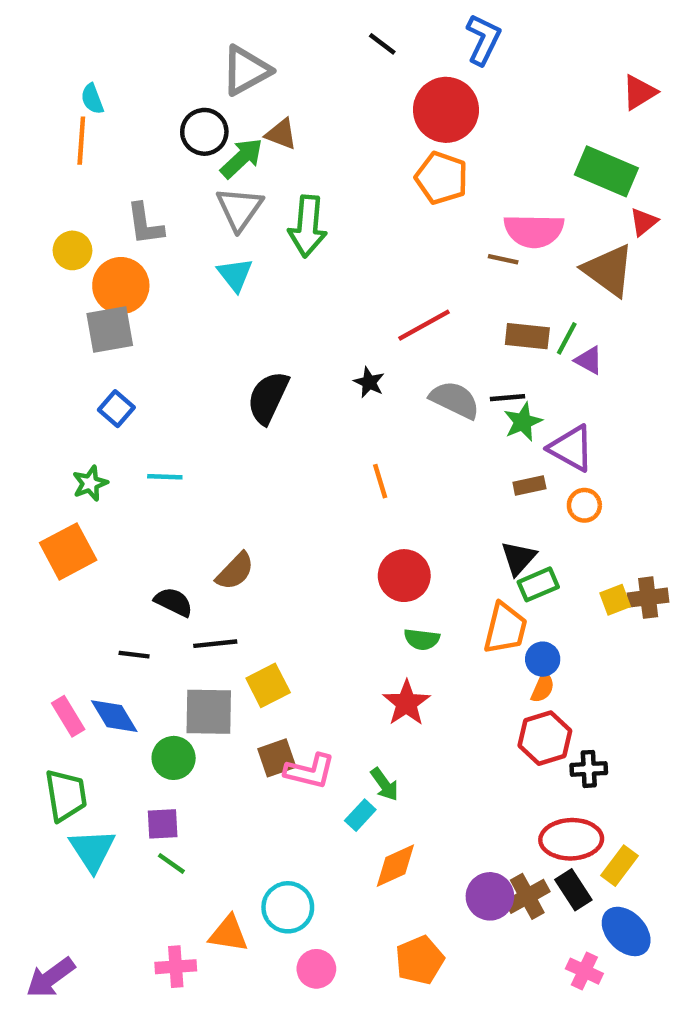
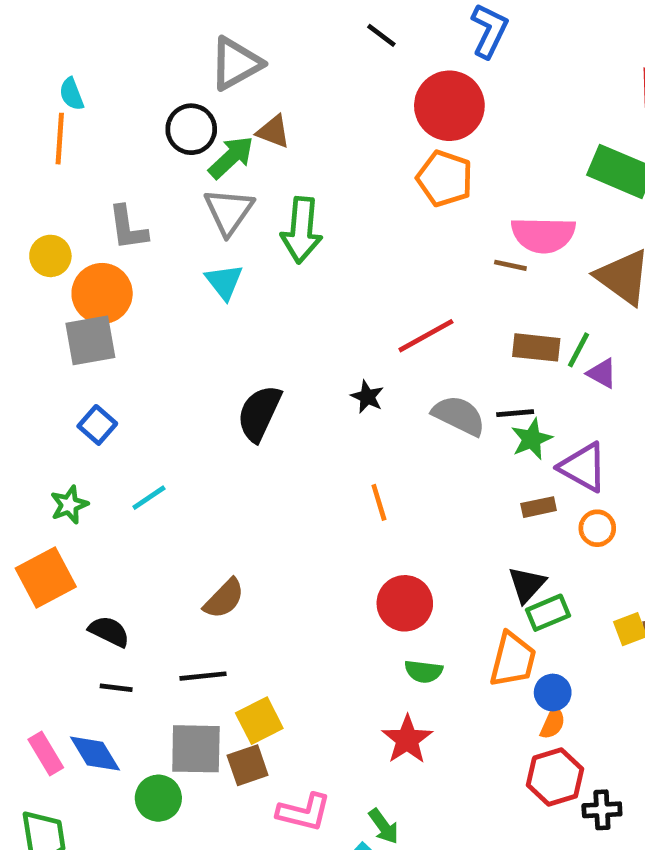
cyan line: (165, 477) -> (149, 498), turned -36
black semicircle: (174, 602) -> (109, 631), moved
brown square: (277, 758) -> (248, 765), moved

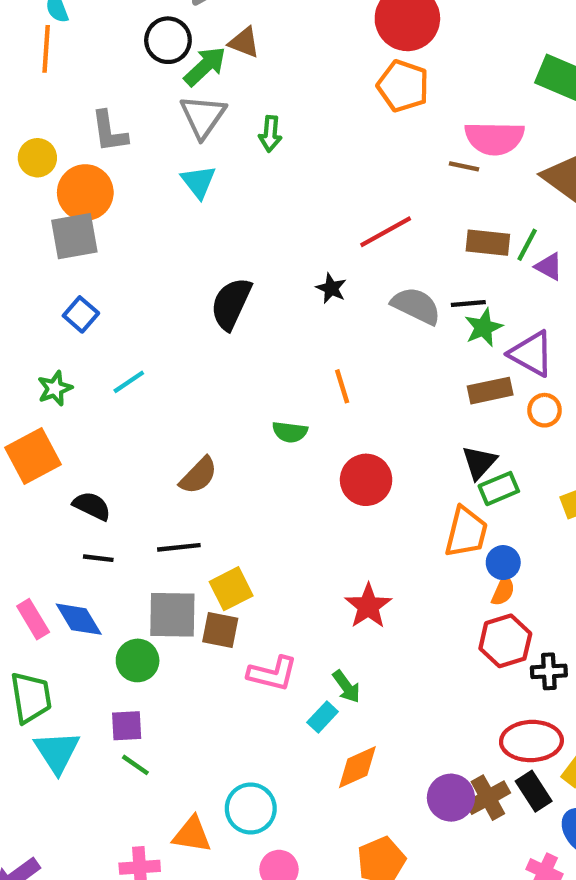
green arrow: (302, 230) -> (270, 134), size x0.6
brown rectangle: (539, 507) -> (490, 391), size x1.4
green semicircle: (424, 671) -> (290, 432), moved
brown square: (248, 765) -> (220, 630), turned 30

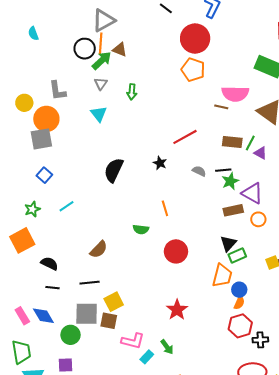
orange line: (46, 49) -> (101, 44), moved
gray triangle: (203, 116) -> (101, 84), size x0.6
gray semicircle: (416, 306) -> (199, 171), size x0.6
cyan rectangle: (323, 717) -> (147, 357), moved

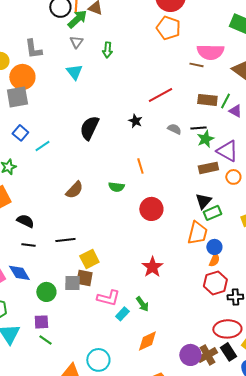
cyan line: (66, 206) -> (42, 146), moved
brown semicircle: (99, 249) -> (74, 190), moved
gray square: (87, 314) -> (72, 283), moved, size x0.7

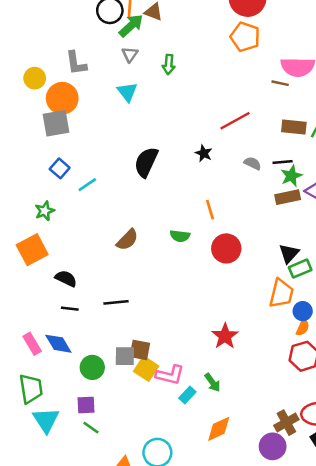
brown rectangle: (208, 168) -> (288, 197), moved
red circle: (151, 209) -> (226, 248), moved
yellow square: (89, 259) -> (146, 369), moved, turned -30
brown cross: (207, 355) -> (286, 423), moved

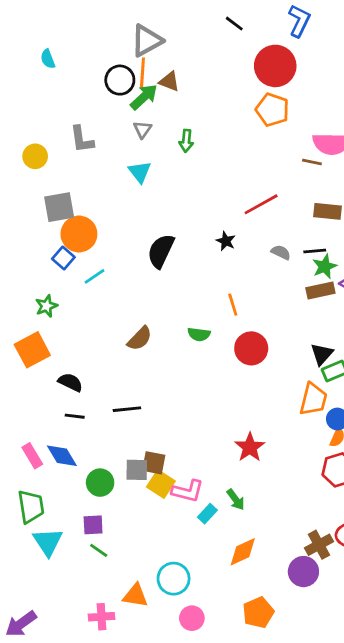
orange circle: (62, 98) -> (79, 234), moved

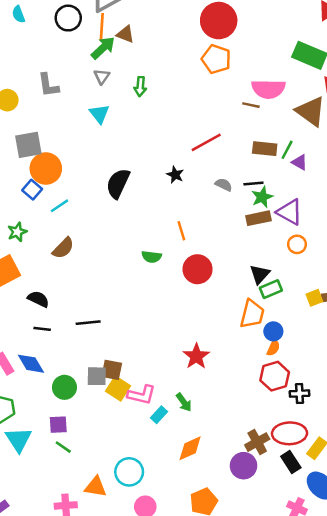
black circle: (120, 80) -> (68, 18), moved
brown semicircle: (140, 339) -> (63, 248), moved

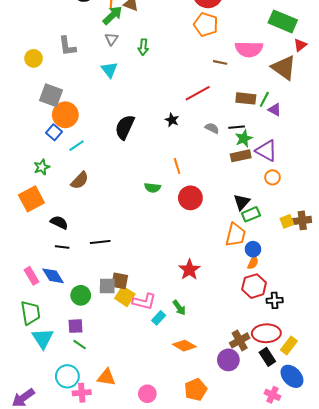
brown line: (251, 105) -> (220, 62), moved
gray square: (28, 145) -> (51, 95), turned 30
orange diamond: (190, 448) -> (184, 346), turned 55
cyan circle: (129, 472) -> (67, 376), moved

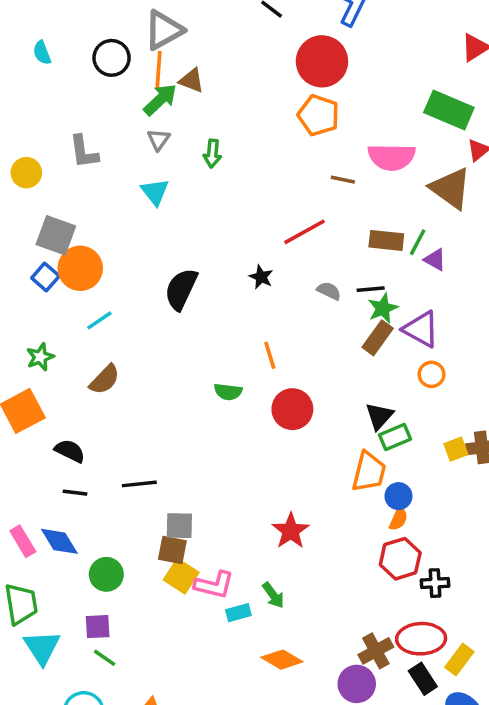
blue square: (54, 132) -> (45, 277), moved
brown rectangle: (241, 156) -> (378, 338), turned -42
gray square: (107, 286) -> (179, 526), moved
cyan rectangle: (159, 318) -> (238, 613), turned 32

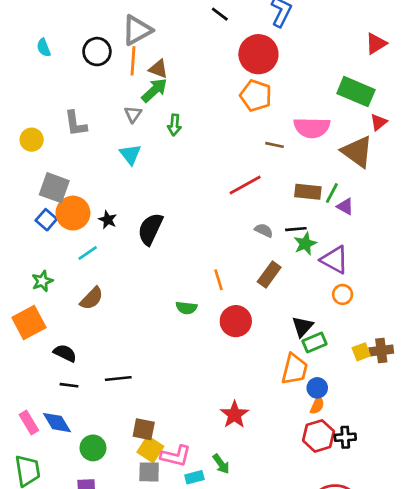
green arrow: (160, 100) -> (154, 90), moved
black star: (261, 277) -> (108, 220), moved
brown rectangle: (378, 338) -> (269, 274), moved
gray square: (179, 526) -> (149, 472), moved
black cross: (435, 583) -> (345, 437), moved

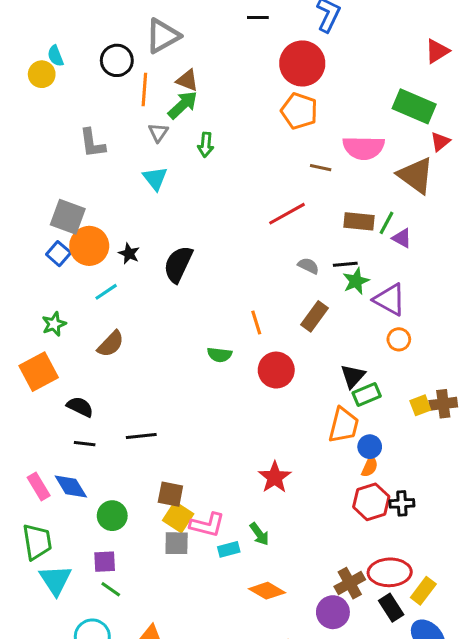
black line: (220, 14) -> (258, 17), turned -36
orange line: (133, 61) -> (144, 90), moved
yellow circle: (32, 140) -> (42, 74), moved

